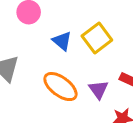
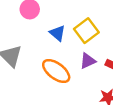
purple triangle: (98, 90) -> (88, 61), moved, turned 42

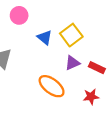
orange ellipse: (56, 71) -> (52, 86), moved

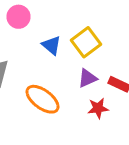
orange ellipse: (52, 86) -> (42, 99), moved
red star: (91, 97) -> (98, 108), moved

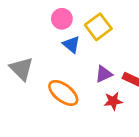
pink circle: (18, 17) -> (62, 19), moved
yellow square: (86, 42) -> (98, 27), moved

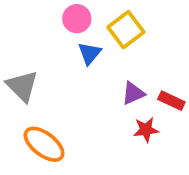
blue triangle: (71, 44) -> (90, 53), turned 30
orange ellipse: (63, 93) -> (44, 144), moved

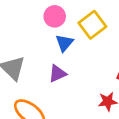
purple triangle: (133, 93) -> (57, 74), moved

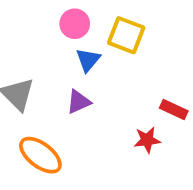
yellow square: (92, 25) -> (126, 35), turned -32

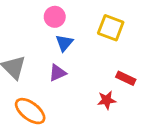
yellow square: (126, 35) -> (111, 28), moved

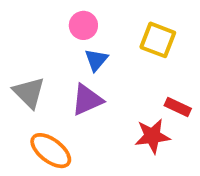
purple triangle: (57, 73) -> (87, 100), size x1.4
red star: (107, 100) -> (152, 136), size x1.4

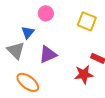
blue triangle: (96, 60) -> (28, 32), moved

